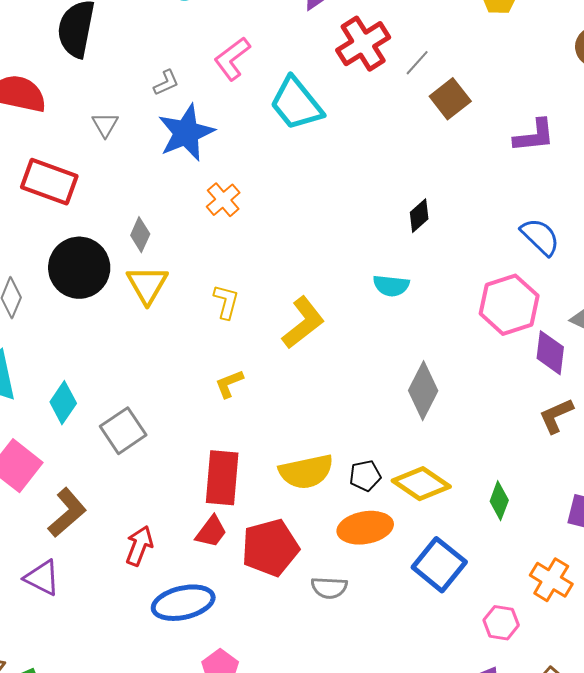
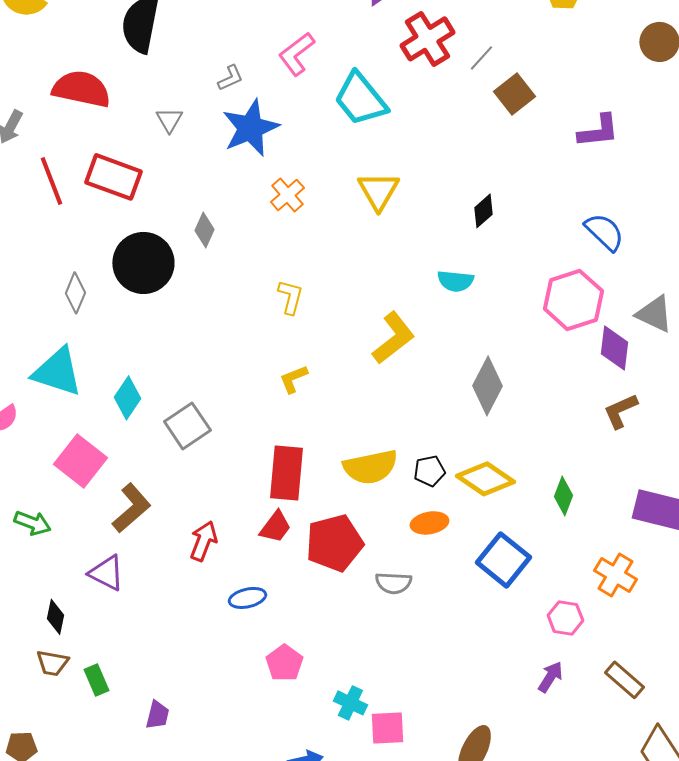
yellow triangle: (147, 285) -> (378, 191), moved
yellow L-shape: (303, 323) -> (393, 338), moved
orange ellipse: (365, 528) -> (429, 523), size x0.7
blue ellipse: (183, 603) -> (247, 598), size x0.6

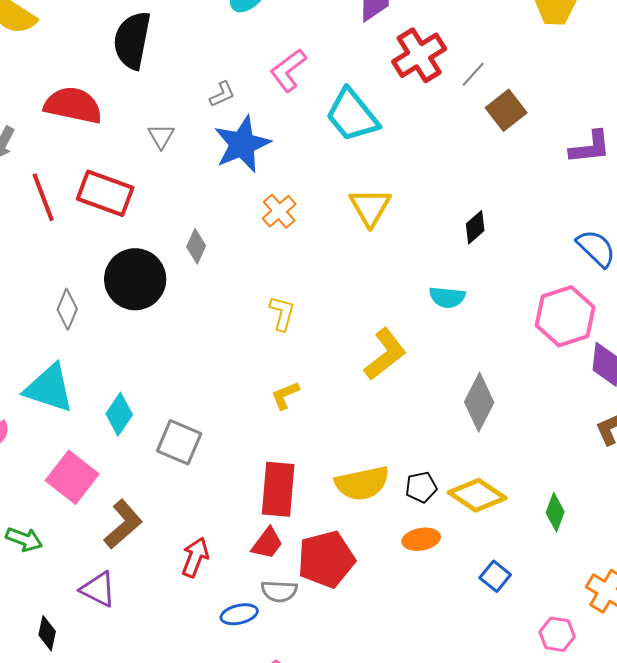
gray square: (187, 426) -> (179, 442), turned -33
blue square: (503, 560) -> (495, 576), size x0.6
gray semicircle: (393, 583) -> (279, 591), moved

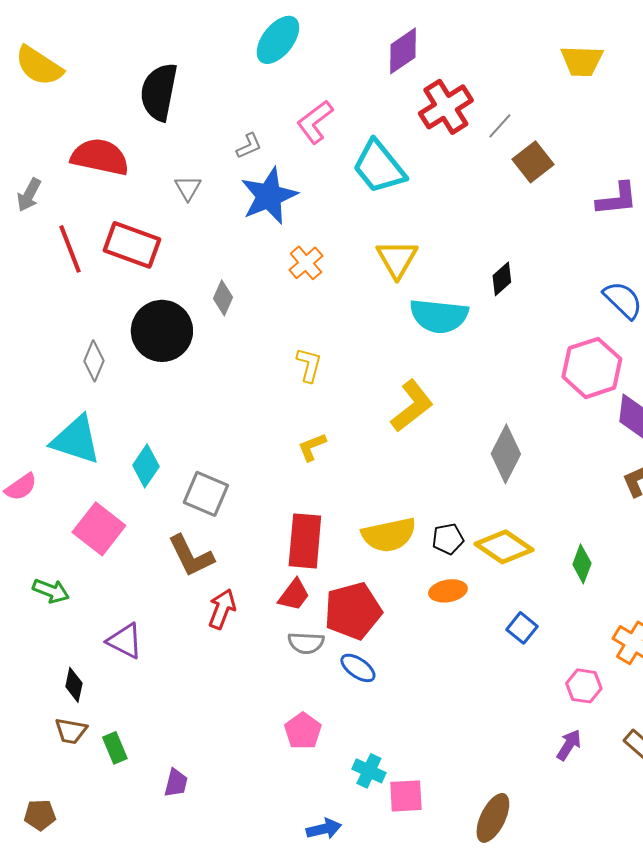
cyan semicircle: (447, 297) -> (439, 316), moved, size x1.6
brown L-shape: (123, 524) -> (191, 556), moved, turned 105
blue ellipse: (239, 614) -> (358, 668), moved, turned 48

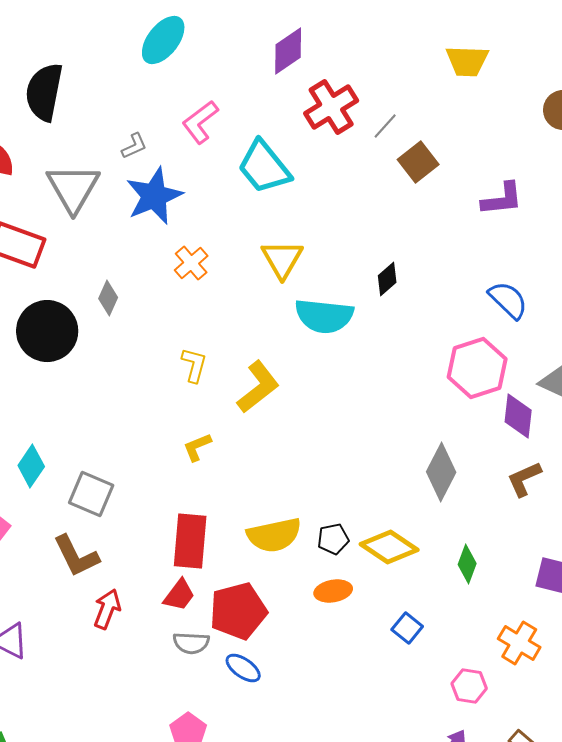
gray triangle: (188, 188) -> (73, 188), size x2.0
yellow L-shape: (412, 406) -> (258, 387), moved
gray diamond: (506, 454) -> (441, 472), moved

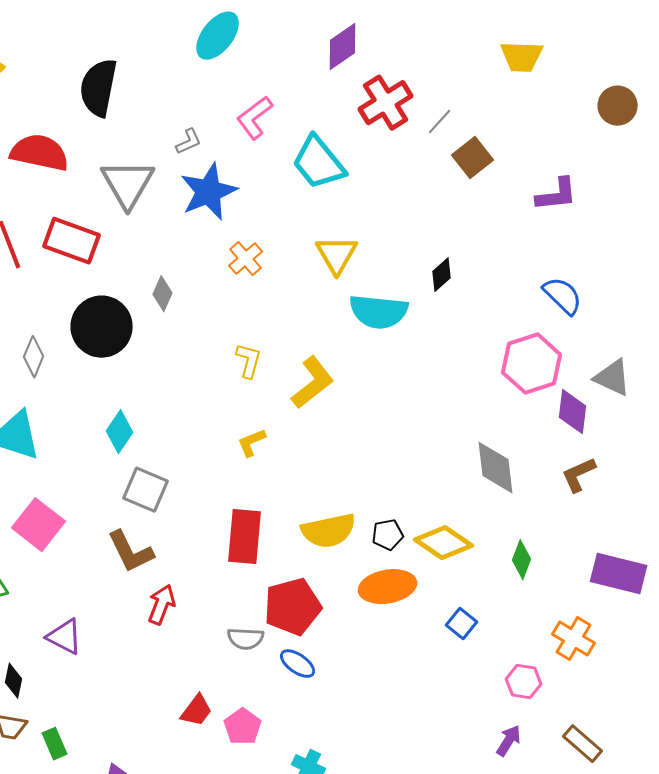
cyan diamond: (31, 466) -> (120, 432), moved
gray diamond: (441, 472) -> (496, 468), turned -34
orange ellipse: (333, 591) -> (388, 587), size x1.5
red trapezoid: (179, 595) -> (197, 711), moved

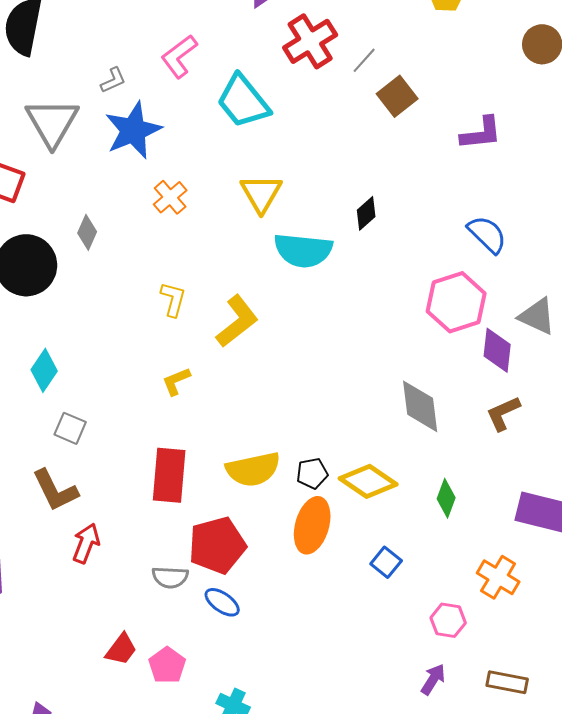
gray square: (146, 490) -> (70, 428), size x0.7
orange ellipse: (388, 587) -> (312, 525), turned -64
brown rectangle: (583, 744) -> (507, 682), turned -30

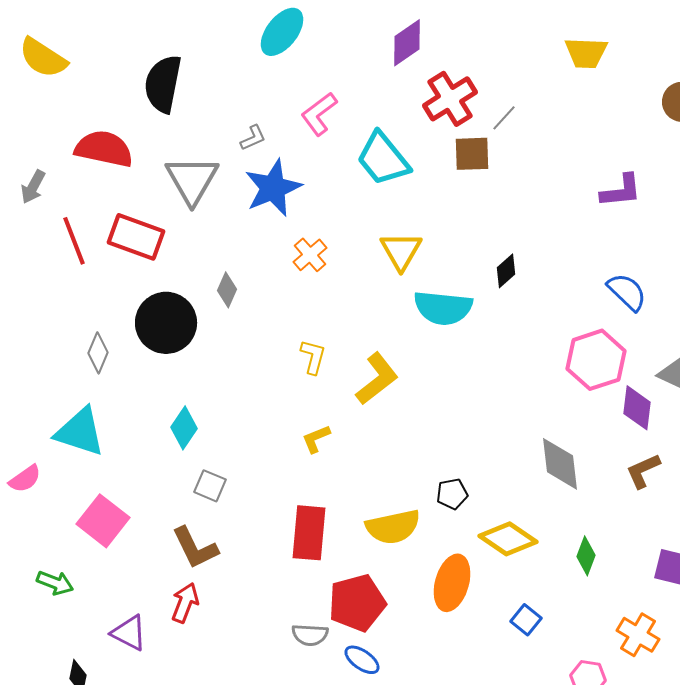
brown square: (397, 96) -> (472, 154), moved, turned 36
black pentagon: (312, 473) -> (452, 494), moved
red arrow: (86, 543) -> (185, 603), moved

